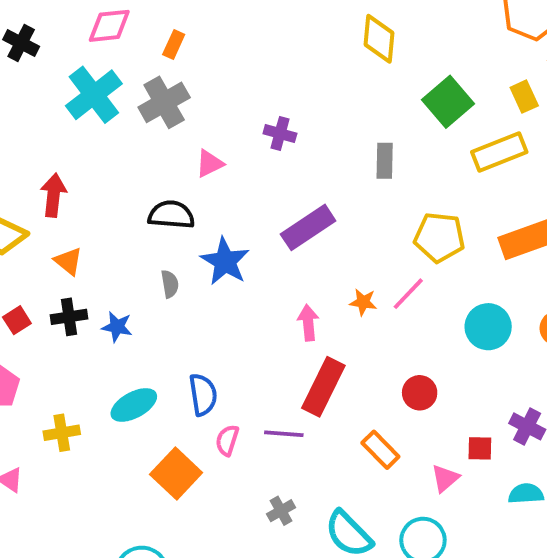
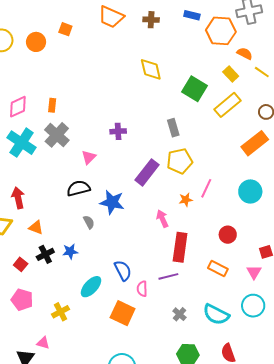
yellow pentagon: (439, 237) -> (180, 161), moved

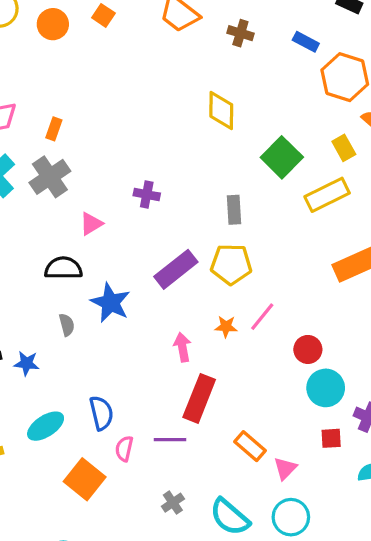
cyan circle: (250, 192) -> (326, 388), moved
red circle: (228, 235) -> (308, 349), moved
pink triangle: (254, 272) -> (285, 468), moved

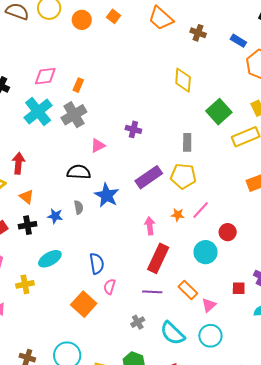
blue star: (27, 363) -> (55, 216), moved
cyan circle: (326, 388) -> (206, 252), moved
cyan ellipse: (46, 426) -> (50, 259), moved
purple line: (170, 440) -> (152, 292), moved

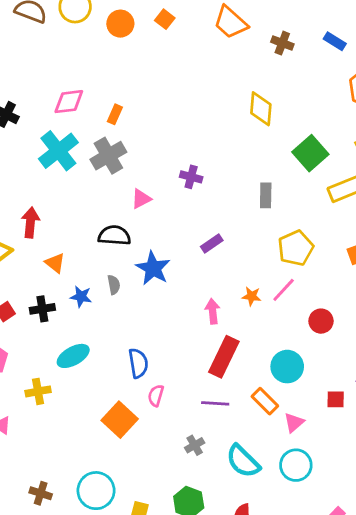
blue rectangle: (238, 41) -> (335, 41), moved
yellow pentagon: (183, 176) -> (296, 248), moved, turned -30
purple rectangle: (149, 177) -> (212, 244), size x0.6
orange triangle: (27, 197) -> (55, 263), moved
cyan circle: (206, 252) -> (287, 367), moved

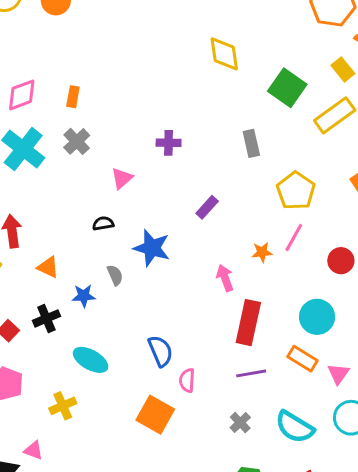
gray cross: (108, 156) -> (77, 141), size x0.7
black semicircle: (114, 235) -> (103, 223), size x0.6
cyan ellipse: (73, 356) -> (91, 360), turned 72

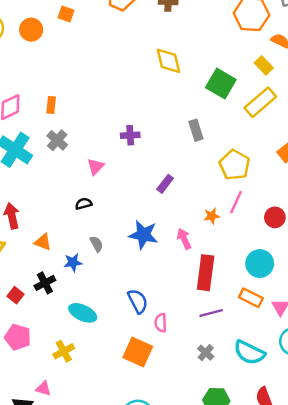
blue star: (152, 248) -> (143, 235), moved

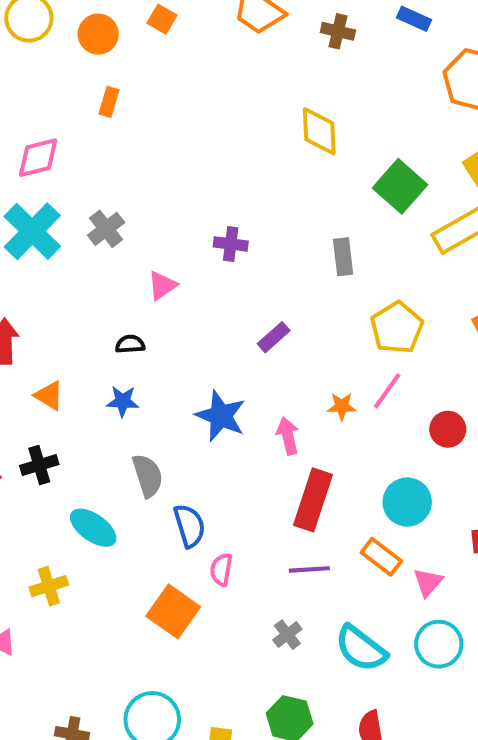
orange rectangle: (51, 105) -> (109, 102), moved
gray semicircle: (96, 244) -> (148, 476), moved, size x1.5
blue star: (73, 262) -> (123, 401), moved

